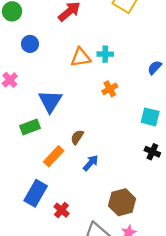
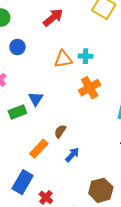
orange cross: (110, 89) -> (90, 88), size x1.5
blue triangle: (50, 101) -> (36, 99), size x0.7
green rectangle: (30, 127) -> (17, 112), moved

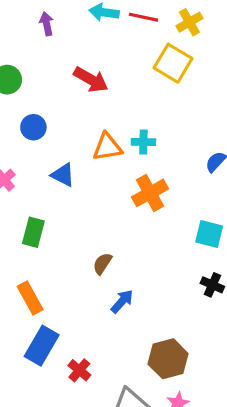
red arrow: (53, 18) -> (91, 80), turned 70
blue triangle: (36, 99) -> (63, 175), moved, turned -35
green rectangle: (17, 112) -> (33, 232), turned -54
orange rectangle: (39, 149) -> (30, 298), moved, turned -72

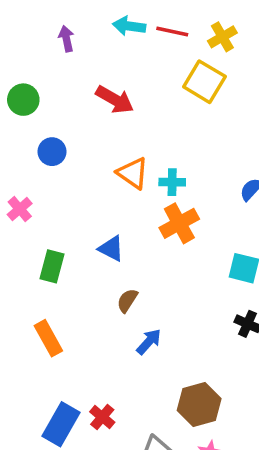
cyan cross: (143, 142) -> (172, 182), moved
orange triangle: (107, 147) -> (133, 173), turned 44
blue triangle: (63, 175) -> (111, 248), moved
blue rectangle: (42, 346) -> (61, 424), moved

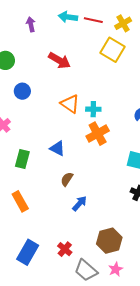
red cross: (102, 417) -> (65, 249), moved

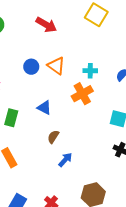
blue circle: (22, 91) -> (31, 67), moved
cyan cross: (93, 109) -> (90, 71), moved

